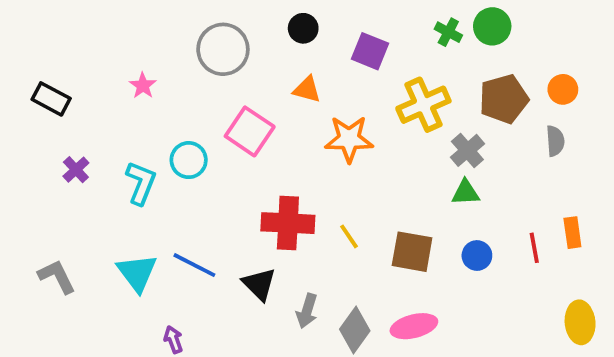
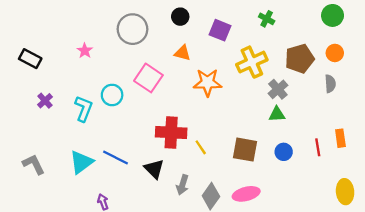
green circle: (492, 26) -> (333, 15), moved
yellow line: (349, 236) -> (201, 147), moved
cyan triangle: (137, 273) -> (81, 162), turned 30

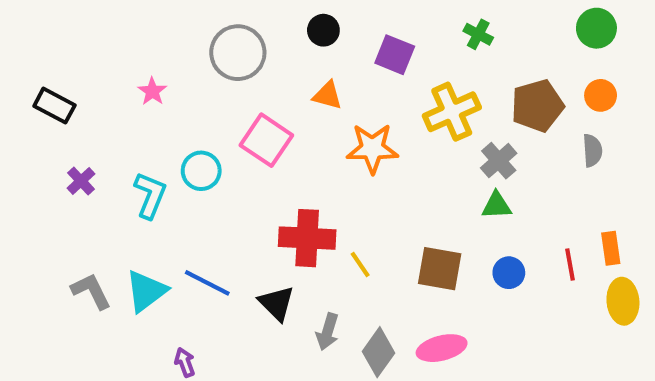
gray L-shape: (34, 164) -> (91, 291), moved
yellow ellipse: (345, 192) -> (623, 301), moved

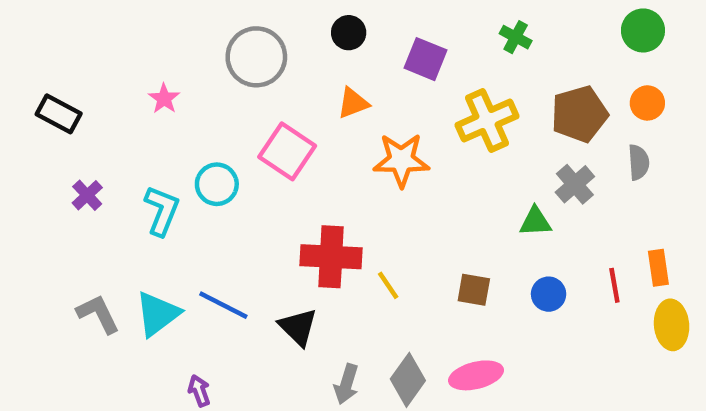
orange triangle: (328, 95) -> (353, 103), turned -36
gray cross: (499, 161) -> (575, 184), moved
brown square: (440, 269) -> (474, 290), size x0.7
gray arrow: (328, 332) -> (346, 384), moved

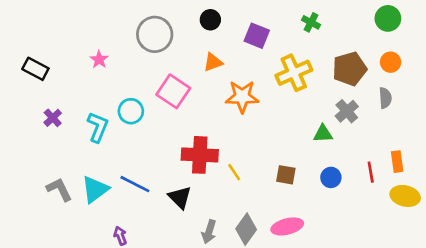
yellow ellipse: (672, 325) -> (405, 196), turned -72

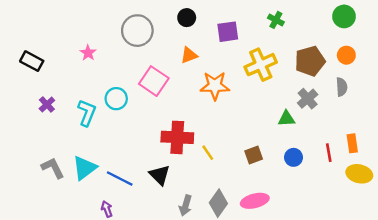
purple square: (257, 36) -> (228, 32), turned -30
brown square: (286, 175) -> (254, 155), turned -30
blue line: (135, 184) -> (120, 178), moved

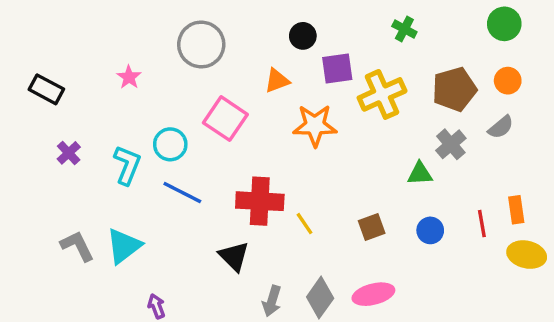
black circle: (187, 18) -> (303, 36), moved
purple square: (228, 32) -> (337, 69), moved
gray semicircle: (342, 87) -> (501, 127), turned 54
blue line: (120, 178) -> (182, 193), moved

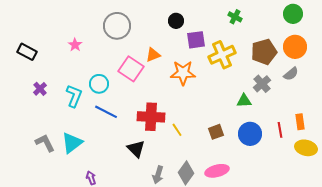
orange triangle: (277, 81) -> (153, 55), moved
orange circle: (508, 81) -> (295, 47), size x1.5
blue circle: (430, 230) -> (250, 134), size x1.5

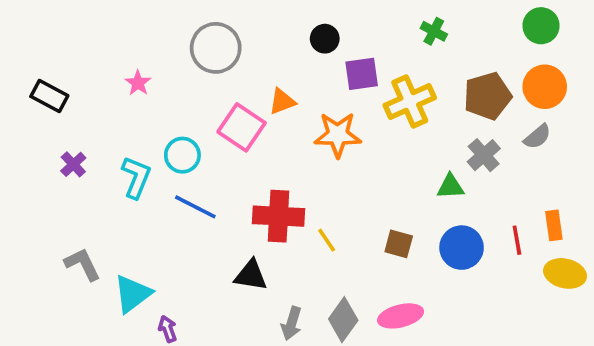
brown square: (216, 132) -> (399, 244), turned 35
cyan triangle: (72, 143) -> (132, 294), moved
black triangle: (136, 149) -> (251, 275), turned -36

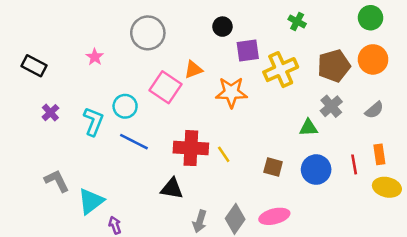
gray semicircle: (537, 137) -> (374, 110), moved
yellow line: (327, 240) -> (224, 154), moved

